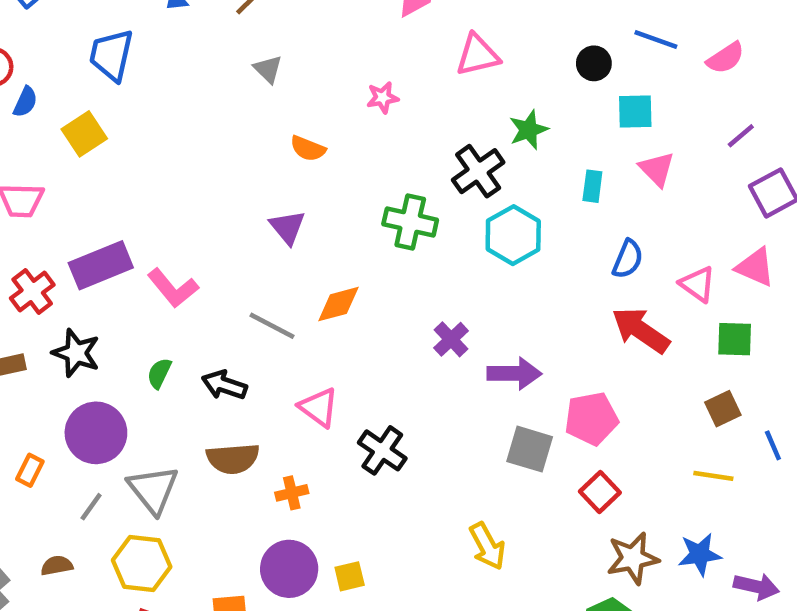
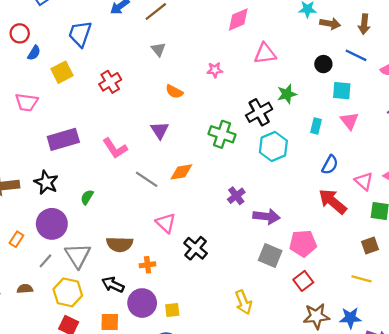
pink L-shape: (173, 288) -> (115, 148), moved
red cross: (32, 291) -> (110, 82), moved
black arrow: (224, 385) -> (113, 285), moved

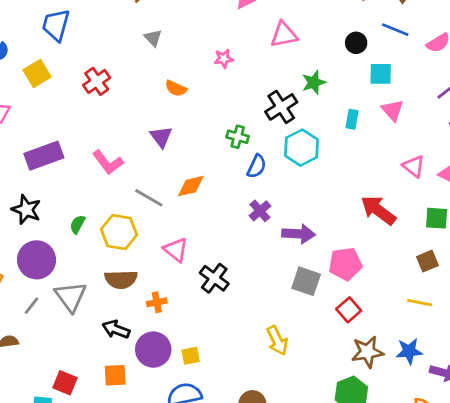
green cross: (222, 134) -> (238, 137), size x0.7
blue semicircle: (330, 165) -> (257, 166), moved
pink triangle: (364, 181) -> (414, 166), moved
yellow hexagon: (68, 292) -> (119, 232), moved

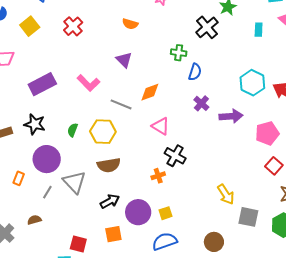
cyan hexagon: (301, 148) -> (252, 83), moved
pink triangle: (176, 250) -> (161, 126), moved
gray square: (306, 281) -> (248, 217), moved
orange cross: (157, 302) -> (158, 176), moved
black arrow: (116, 329) -> (110, 201), turned 138

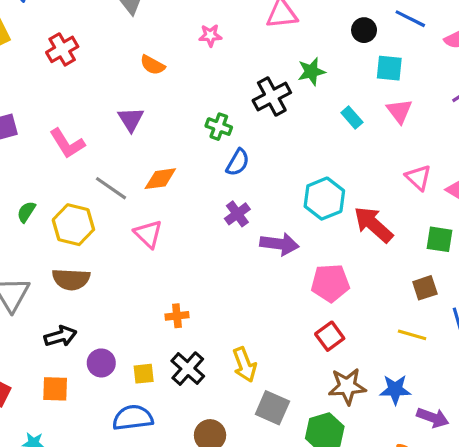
cyan rectangle: (259, 30) -> (352, 118), turned -56
pink triangle: (161, 126) -> (148, 234), moved
black cross: (175, 156) -> (188, 369), moved
orange cross: (158, 176) -> (177, 316), moved
purple circle: (138, 212) -> (101, 363), size x0.7

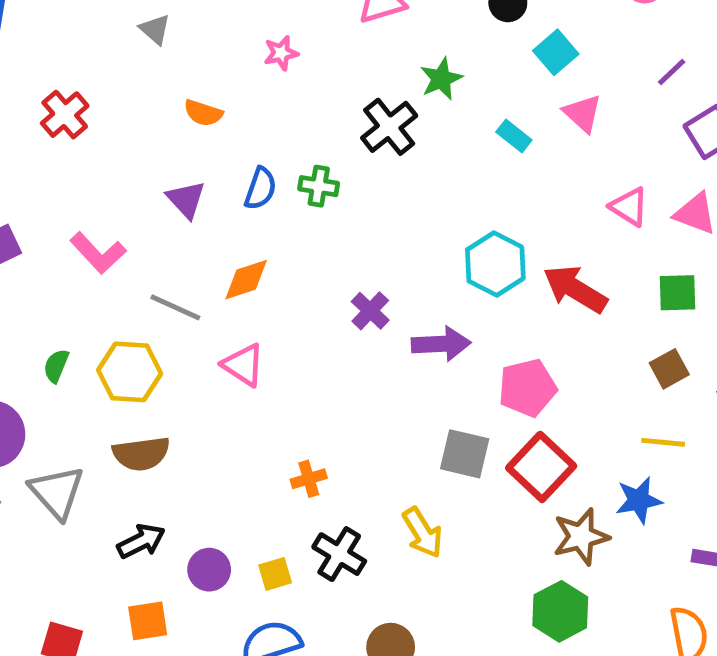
cyan square: (389, 68) -> (556, 52), turned -36
blue semicircle: (238, 162) -> (260, 188), moved
red square: (330, 336) -> (541, 467), size x1.5
blue star: (395, 390) -> (639, 500), moved
gray square: (272, 408) -> (465, 454), moved

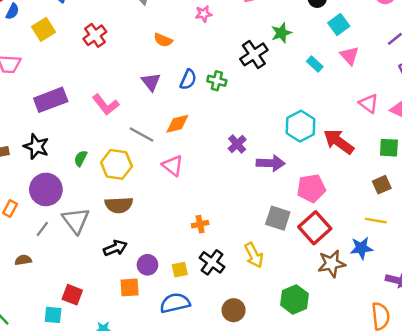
green hexagon: (560, 611) -> (294, 299), moved
orange square: (148, 621) -> (130, 287), moved

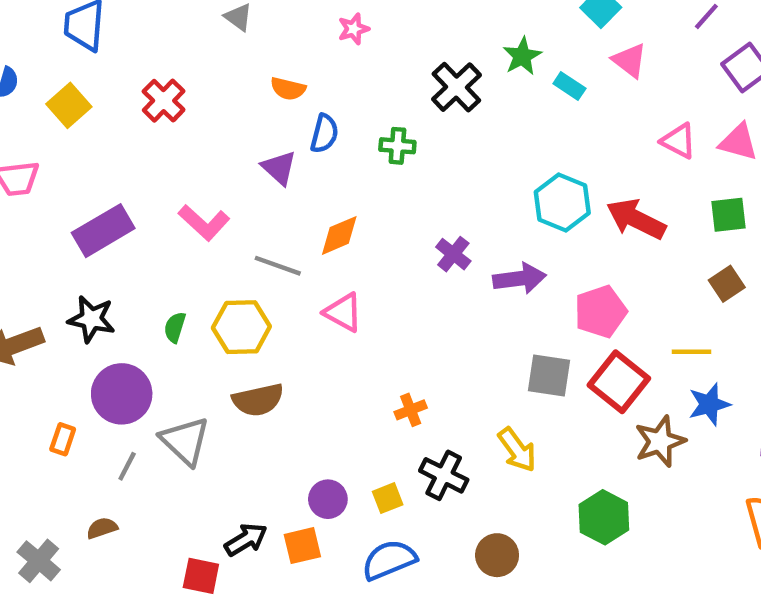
green star: (281, 33) -> (522, 56), moved
blue semicircle: (188, 80) -> (324, 134), moved
yellow line: (376, 221) -> (692, 352), moved
black arrow: (115, 248) -> (246, 540), moved

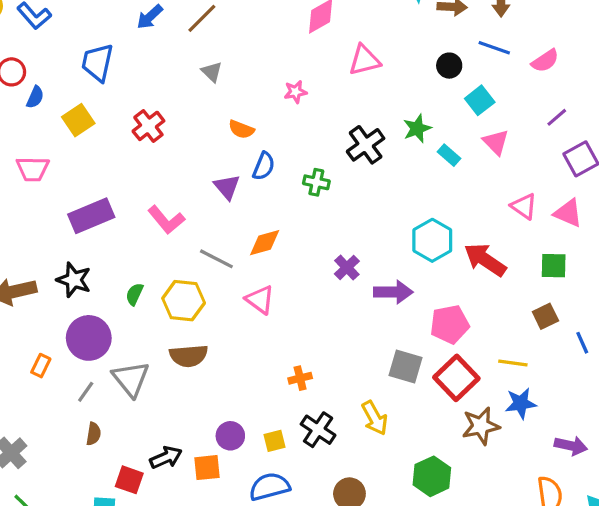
brown semicircle: (102, 528) -> (94, 434), moved, turned 110

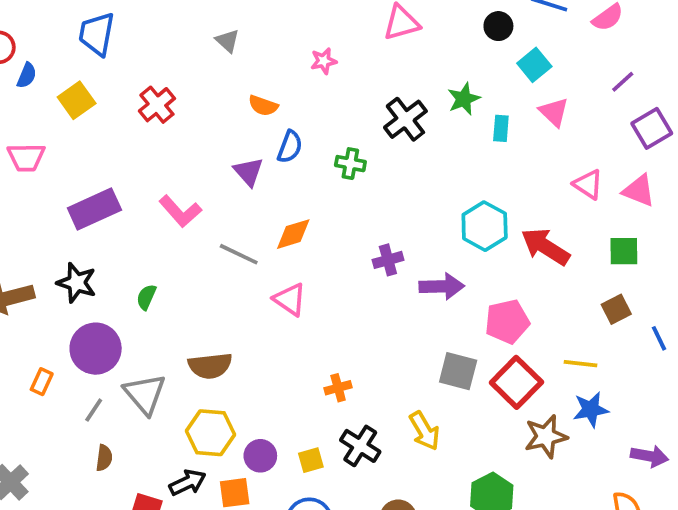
cyan rectangle: (449, 155) -> (501, 128), turned 55
purple cross: (347, 268) -> (388, 260), turned 30
yellow hexagon: (184, 301) -> (211, 433), moved

